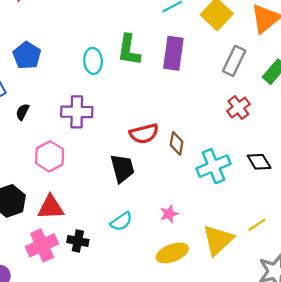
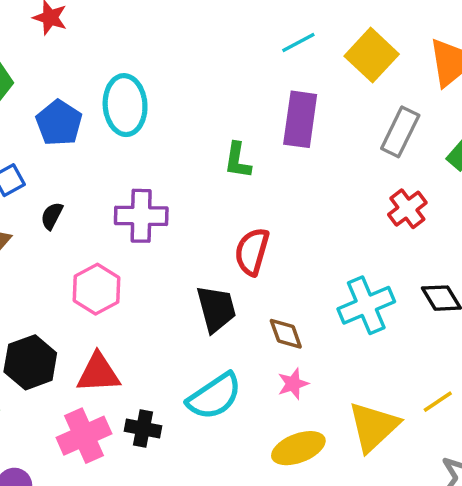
green L-shape: (129, 50) -> (238, 160), moved, size x0.7
cyan ellipse: (93, 61) -> (125, 105), moved, size x1.4
red semicircle: (144, 134) -> (252, 252), turned 120
brown diamond: (177, 143) -> (286, 334), moved, turned -30
cyan semicircle: (121, 221) -> (214, 396), size x1.5

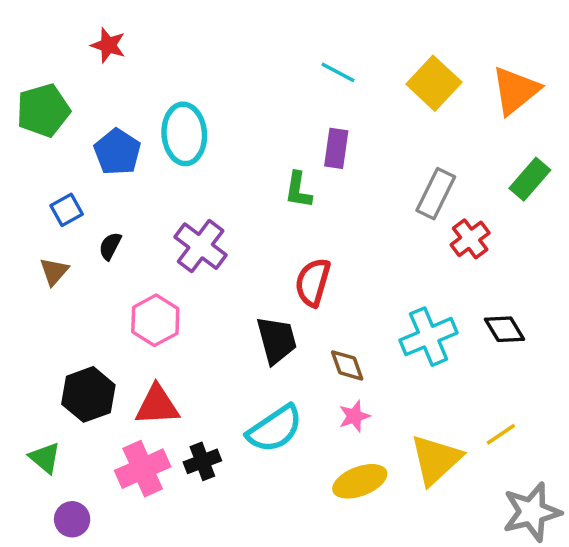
cyan line: (298, 43) -> (338, 72), moved, turned 56
purple rectangle: (300, 119) -> (336, 148), moved, size x0.7
gray rectangle: (400, 132) -> (436, 194), moved
purple cross: (141, 216) -> (201, 246), turned 36
black cross: (143, 428) -> (202, 461), turned -32

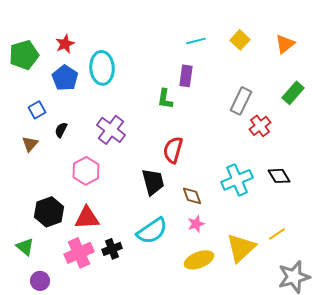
red star: (108, 45) -> (65, 44), moved, turned 30
cyan line: (338, 72) -> (196, 41), moved, turned -42
yellow square: (434, 83) -> (240, 40), size x0.7
orange triangle: (515, 90) -> (285, 44), size x0.7

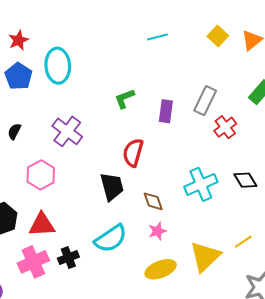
yellow square: (240, 40) -> (218, 36), moved
purple rectangle: (186, 76) -> (166, 111), moved
green L-shape: (165, 99) -> (125, 99), turned 60

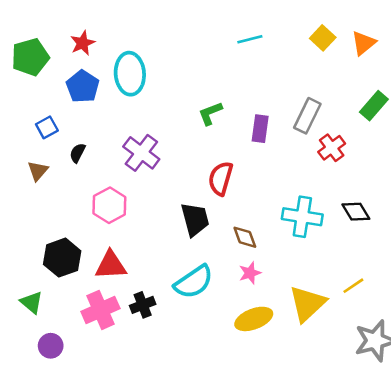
cyan cross: (201, 184) -> (302, 217), turned 32

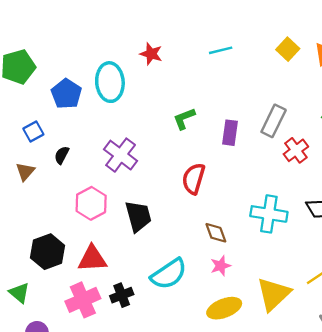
red star: (83, 43) -> (151, 54), moved, turned -30
black trapezoid: (195, 219) -> (138, 216), moved

